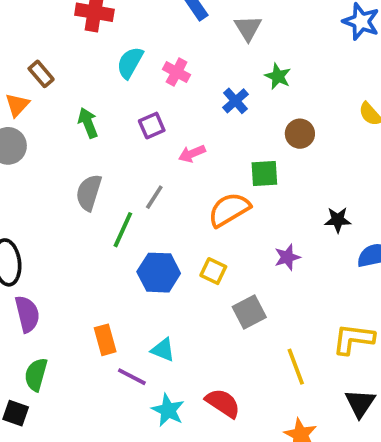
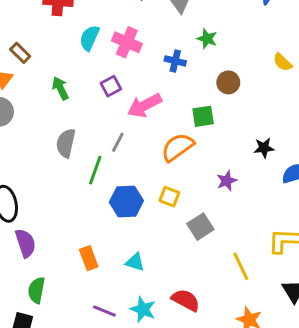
pink cross: (177, 72) -> (127, 42), size x1.4
blue cross: (235, 101) -> (175, 61), turned -30
pink arrow: (192, 154) -> (145, 105), size x1.6
purple line: (132, 377) -> (104, 311), moved

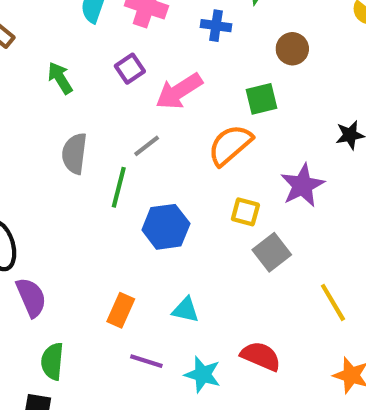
gray line: (118, 142) -> (147, 146), turned 30
purple star: (227, 181) -> (302, 185), size x1.5
yellow square: (169, 197) -> (245, 212), moved
orange rectangle: (89, 258) -> (121, 310), turned 50
purple line: (104, 311) -> (146, 361), moved

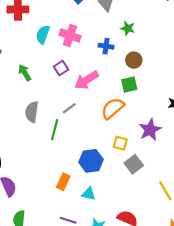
brown circle: (292, 49) -> (134, 60), moved
blue hexagon: (166, 227) -> (91, 161), moved
orange rectangle: (121, 310) -> (63, 182), moved

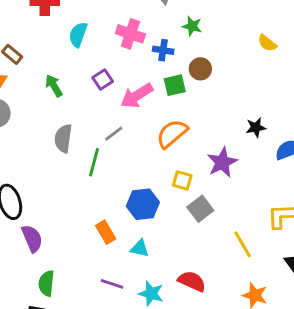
pink cross: (70, 35) -> (130, 34), moved
green square: (129, 85) -> (175, 85), moved
orange rectangle: (63, 182) -> (106, 232), turned -56

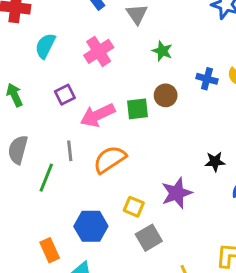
pink cross: (130, 34) -> (99, 51), turned 32
blue cross: (163, 50) -> (207, 79), moved
gray line: (114, 134) -> (70, 151), turned -66
orange semicircle: (172, 134) -> (110, 159), moved

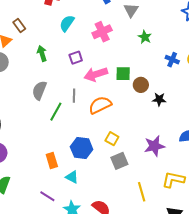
brown circle: (166, 95) -> (141, 85), moved
black star: (215, 162) -> (159, 99), moved
purple star: (177, 193) -> (154, 146), moved

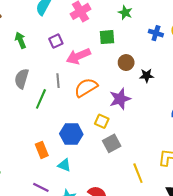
green square: (123, 74) -> (107, 37), moved
purple star: (154, 146) -> (120, 99), moved

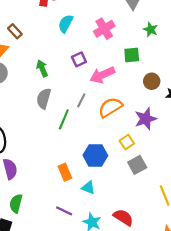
green arrow: (21, 40) -> (42, 68), moved
gray line: (58, 81) -> (81, 100), turned 32
yellow square: (102, 121) -> (127, 142), turned 32

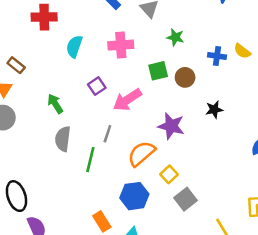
pink cross: (104, 29) -> (121, 45), turned 36
brown circle: (152, 81) -> (185, 77), moved
orange semicircle: (110, 107) -> (141, 154), moved
purple star: (146, 119) -> (171, 126), moved, turned -30

